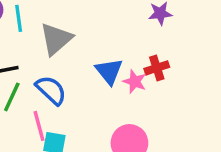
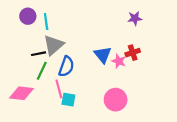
gray triangle: (56, 39) -> (53, 45), moved
blue semicircle: (51, 90) -> (66, 66), turned 66

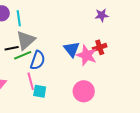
pink star: (119, 61) -> (87, 55), size x1.5
green line: (42, 71) -> (23, 55), moved, turned 42

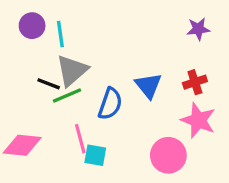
black line: (12, 48) -> (49, 84), turned 32
pink star: (87, 55) -> (198, 120), moved
blue semicircle: (38, 60) -> (110, 104), moved

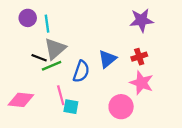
purple star: (198, 29) -> (142, 20), size x1.5
blue triangle: (148, 85) -> (107, 59), turned 30

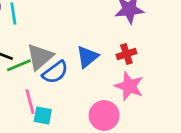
gray triangle: (55, 49) -> (40, 57), moved
blue semicircle: (81, 71) -> (55, 72), turned 35

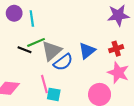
green line: (19, 65) -> (36, 42), moved

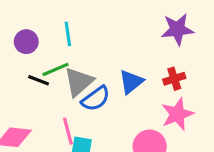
purple circle: (14, 13) -> (26, 42), moved
cyan line: (32, 18) -> (68, 34), moved
pink star: (118, 73) -> (177, 114), turned 30

